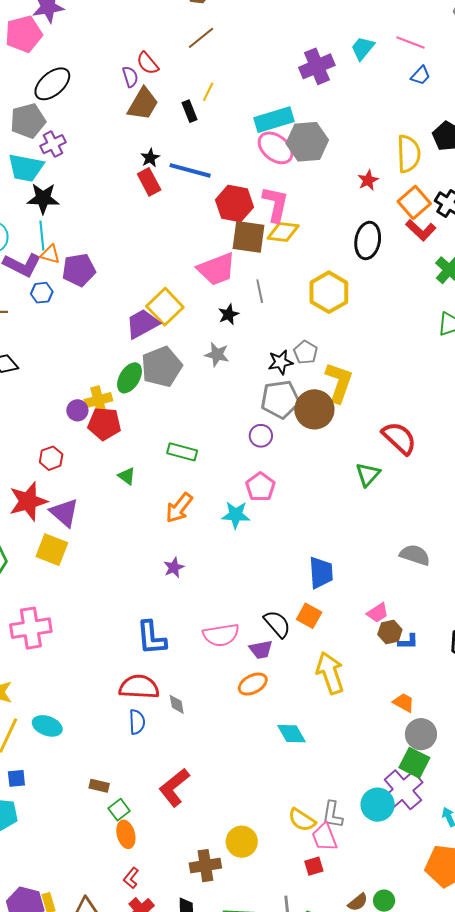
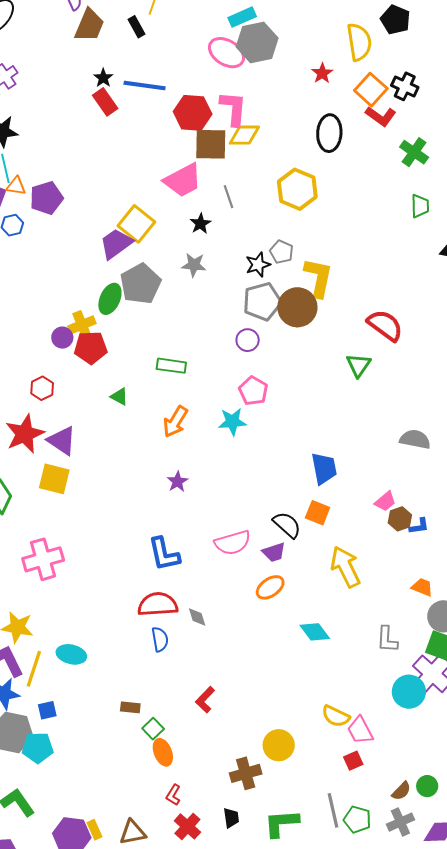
cyan rectangle: (274, 120) -> (242, 17), moved, size x0.7
red L-shape: (174, 787) -> (205, 700), size x0.7
gray L-shape: (332, 815) -> (387, 639), moved

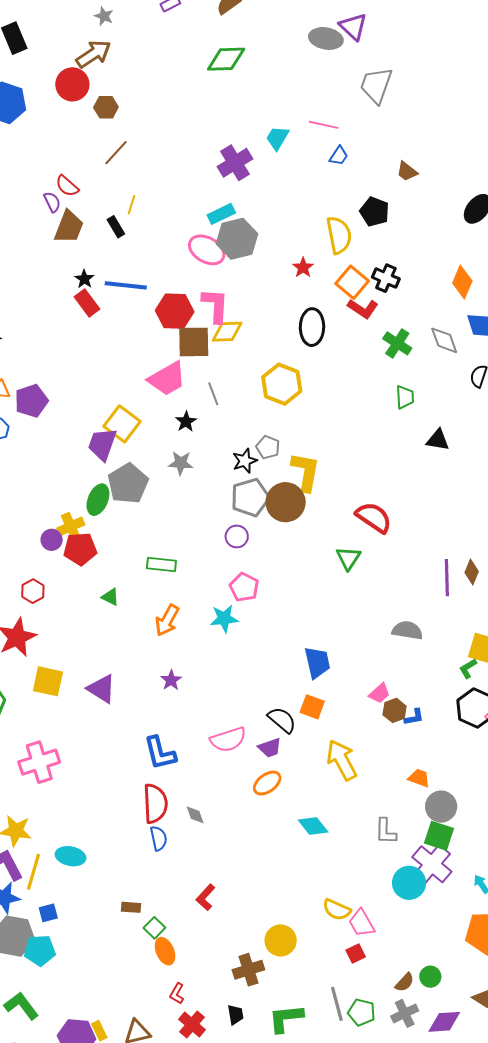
purple trapezoid: (116, 244) -> (102, 444), turned -33
purple triangle: (62, 441) -> (102, 689), moved
red semicircle: (158, 604) -> (155, 803), turned 93

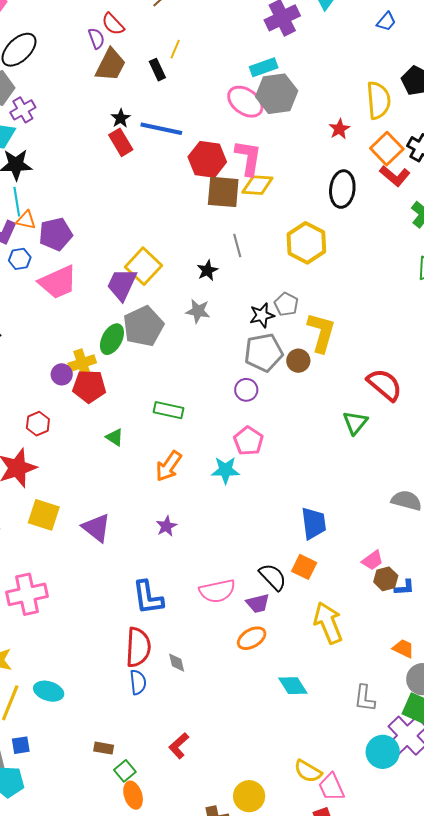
pink trapezoid: (167, 379) -> (58, 282), moved
brown circle: (286, 502) -> (298, 361), size x0.6

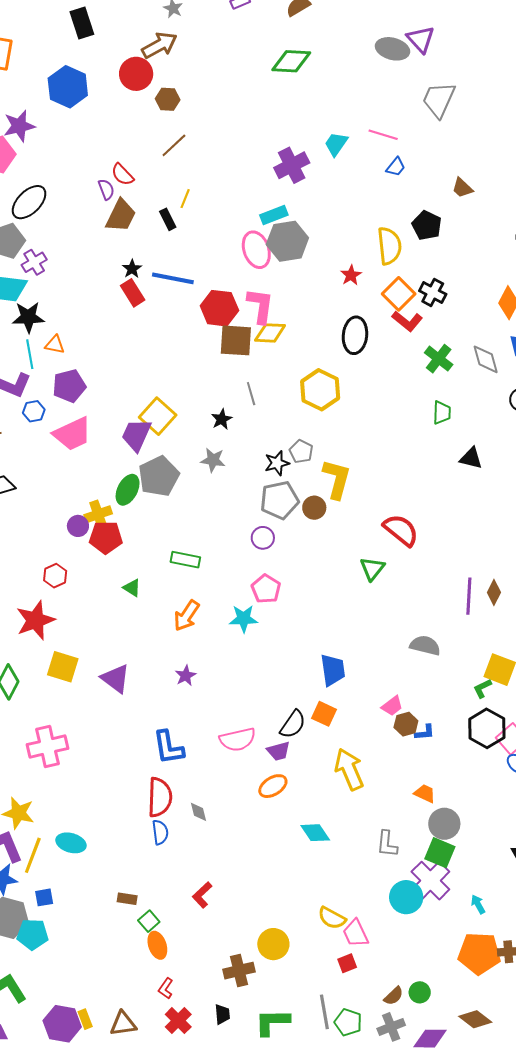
pink ellipse: (245, 102) -> (256, 250), turned 36
orange triangle: (26, 220) -> (55, 345), moved
black semicircle: (273, 577) -> (293, 724), turned 80

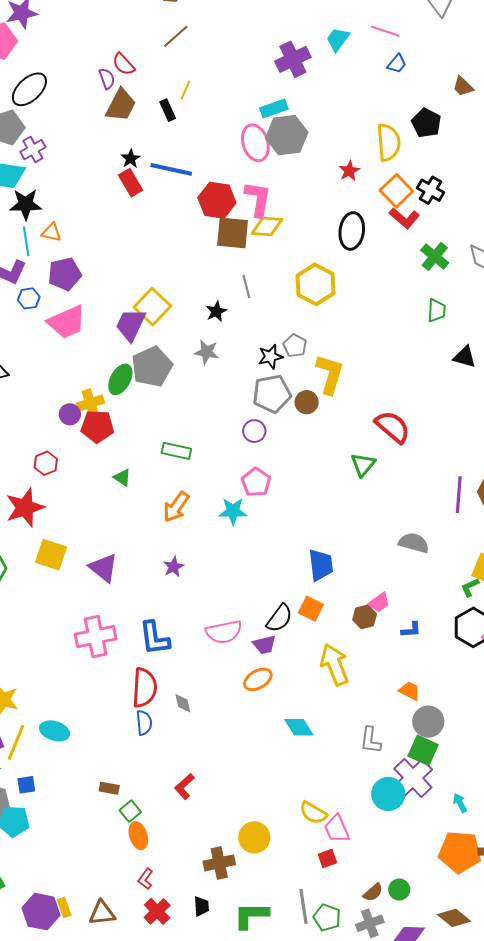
brown hexagon: (406, 724) -> (365, 617), moved
pink cross: (47, 747) -> (96, 637), moved

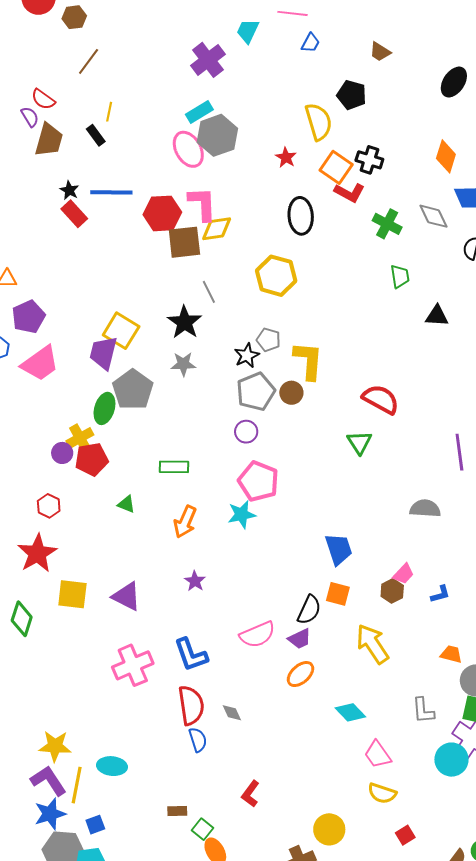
black star: (216, 311) -> (184, 322), size x1.6
pink pentagon: (256, 482) -> (258, 481), size x1.4
pink trapezoid: (337, 829) -> (378, 755), moved

